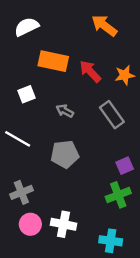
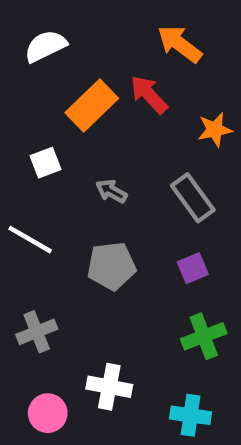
orange rectangle: (53, 61) -> (92, 105), turned -56
red arrow: (90, 71) -> (149, 94), moved
purple square: (125, 166) -> (193, 268), moved
pink circle: (30, 224) -> (48, 413), moved

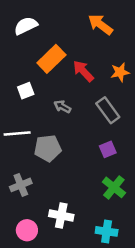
red arrow: (149, 94) -> (83, 71), moved
white line: (30, 240) -> (17, 133), turned -35
gray pentagon: (111, 266) -> (48, 148), moved
green cross: (204, 336) -> (114, 187), turned -30

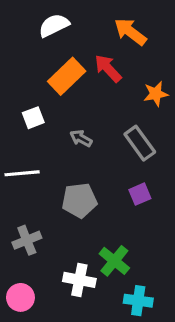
white semicircle: (26, 26) -> (54, 25), moved
red arrow: (83, 71) -> (108, 68), moved
gray pentagon: (48, 148) -> (79, 200), moved
green cross: (114, 187) -> (114, 261), moved
pink circle: (27, 230) -> (20, 297), moved

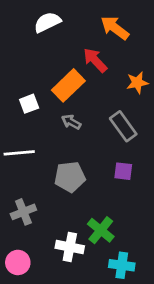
orange rectangle: (67, 76) -> (68, 85), moved
purple square: (140, 194) -> (123, 171), turned 30

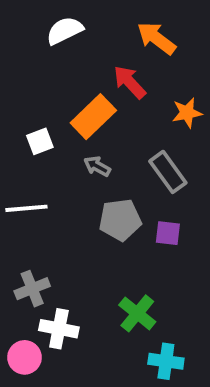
gray pentagon: (70, 177) -> (120, 220), moved
white cross: (70, 247) -> (59, 329), moved

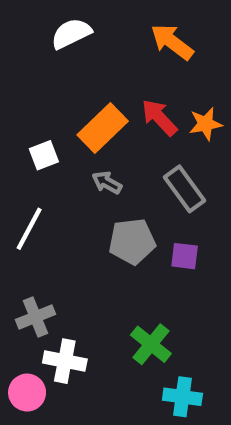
red arrow: (130, 82) -> (159, 117), moved
white line: (26, 208) -> (29, 229), turned -57

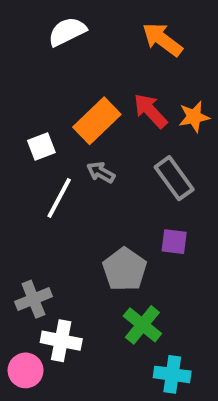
white line: (29, 229) -> (59, 198), moved
gray pentagon: (132, 241) -> (125, 269), moved, turned -30

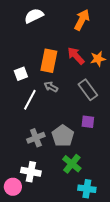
orange arrow: (162, 39) -> (82, 20), turned 80
orange rectangle: (97, 121) -> (49, 61), turned -35
gray cross: (33, 299) -> (36, 138), moved

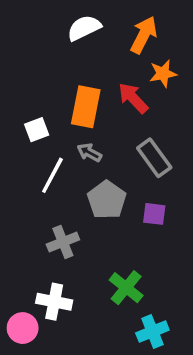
white semicircle: (34, 16) -> (84, 28), moved
orange star: (98, 59) -> (163, 74), moved
gray pentagon: (63, 136) -> (107, 200), moved
cyan cross: (87, 189) -> (152, 332), turned -30

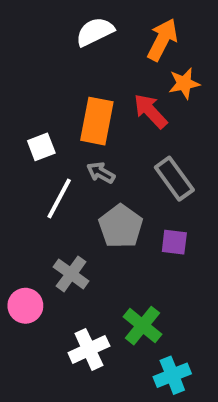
gray cross: (63, 242) -> (71, 274), turned -32
white cross: (54, 302) -> (89, 349), moved, turned -36
pink circle: (23, 328) -> (25, 306), moved

